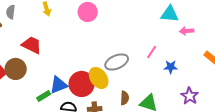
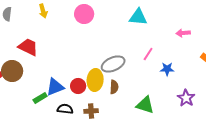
cyan triangle: (170, 14) -> (138, 17), moved
yellow ellipse: (99, 78) -> (95, 80), turned 40
red circle: (82, 84) -> (78, 86), size x0.6
brown semicircle: (125, 98) -> (114, 87), moved

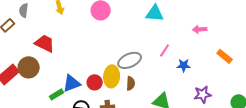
purple star: (186, 98) -> (203, 94), turned 30

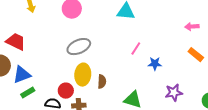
pink arrow: (200, 29) -> (192, 27), moved
gray ellipse: (130, 60) -> (79, 47), moved
red circle: (95, 82) -> (66, 91), moved
blue triangle: (72, 83) -> (22, 75), moved

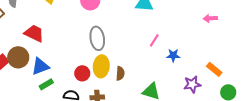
gray ellipse: (79, 47) -> (97, 38), turned -75
orange rectangle: (196, 55) -> (214, 69), moved
red circle: (66, 91) -> (82, 73), moved

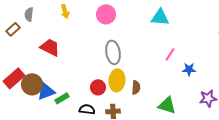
brown circle: (18, 57) -> (32, 84), moved
blue triangle: (40, 66) -> (46, 91), moved

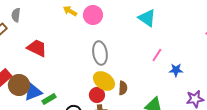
yellow arrow: (65, 11) -> (70, 11), moved, turned 136
cyan triangle: (160, 17) -> (147, 18), turned 30
yellow ellipse: (117, 80) -> (104, 81), turned -60
red circle: (98, 87) -> (97, 95), moved

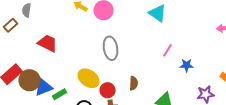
yellow ellipse: (104, 81) -> (89, 78), moved

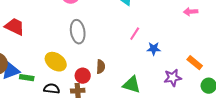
red circle: (108, 90) -> (83, 76), moved
green rectangle: (60, 94) -> (27, 78), turned 40

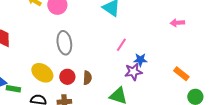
red circle: (83, 76) -> (67, 77), moved
purple star: (173, 78) -> (133, 72), moved

